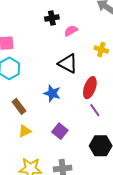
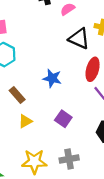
black triangle: (68, 64) -> (79, 39), moved

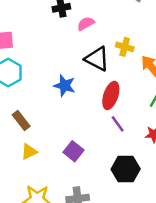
blue star: (52, 78) -> (65, 86), moved

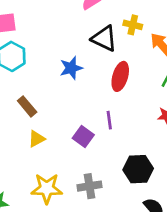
blue star: (65, 86) -> (71, 68), turned -30
purple line: (118, 124) -> (109, 120), moved, turned 30
black hexagon: (126, 169) -> (138, 169), moved

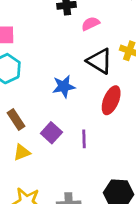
purple line: (109, 120) -> (84, 139), moved
purple square: (83, 136) -> (51, 133), moved

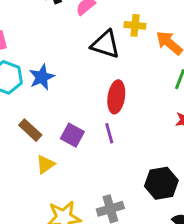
blue star: (64, 86) -> (42, 77), moved
red ellipse: (111, 100) -> (116, 97), moved

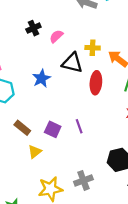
blue star: (42, 77) -> (41, 78), moved
red ellipse: (116, 97) -> (96, 83), moved

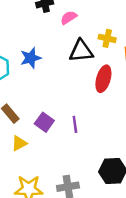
black triangle: (72, 63) -> (81, 51), turned -30
blue star: (41, 78) -> (31, 58), moved

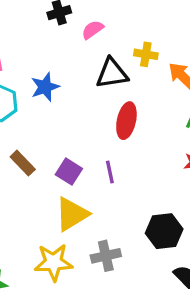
red ellipse: (103, 79) -> (126, 121), moved
yellow triangle: (19, 143) -> (72, 214), moved, size x1.6

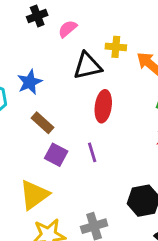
brown rectangle: (23, 163) -> (43, 123), moved
yellow triangle: (72, 214) -> (34, 195), moved

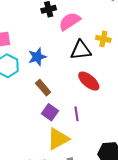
pink semicircle: (68, 29) -> (70, 21), size x1.5
red ellipse: (103, 106) -> (89, 81), turned -65
yellow triangle: (34, 195) -> (58, 139), moved

